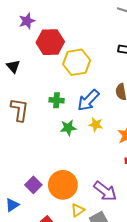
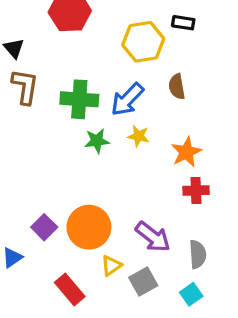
yellow hexagon: (77, 62) -> (143, 42), moved
green cross: (57, 100) -> (79, 99), size x1.6
brown L-shape: (20, 110) -> (25, 87), moved

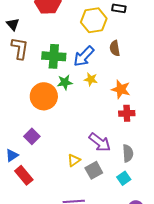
orange star: (186, 152) -> (121, 89), turned -30
orange circle: (89, 227) -> (44, 96), moved
red rectangle: (70, 289) -> (24, 175), moved

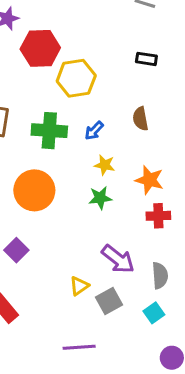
yellow hexagon: (94, 20) -> (76, 78), moved
blue arrow: (84, 56) -> (94, 131), size x0.6
green star: (65, 82) -> (100, 198), moved

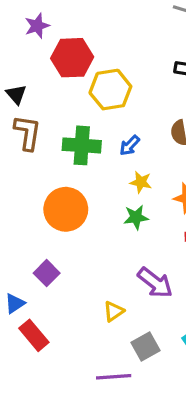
gray square: (109, 301) -> (146, 346), moved

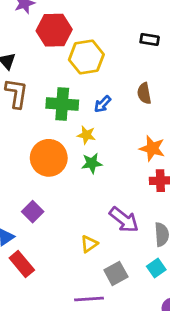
yellow star: (141, 182) -> (86, 135), moved
green star: (136, 217) -> (92, 163), moved

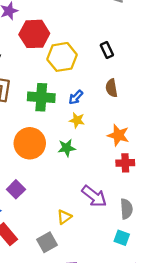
black rectangle: (150, 40) -> (107, 50), moved, turned 56
yellow star: (86, 135) -> (77, 120), moved
cyan square: (156, 268) -> (122, 238), turned -35
gray square: (116, 273) -> (47, 242), moved

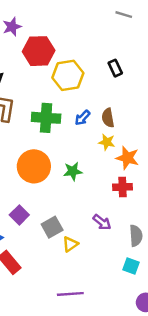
brown semicircle: (111, 88) -> (108, 118), moved
yellow star: (77, 120) -> (107, 142), moved
red cross: (125, 163) -> (123, 187), moved
purple arrow: (94, 196) -> (102, 222), size x0.7
gray square: (47, 242) -> (52, 227), moved

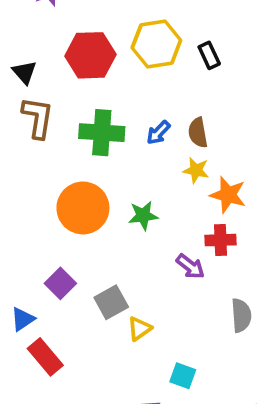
red hexagon: (39, 51) -> (90, 55), moved
yellow hexagon: (68, 75) -> (156, 44), moved
purple arrow: (102, 222) -> (190, 266), moved
cyan square: (131, 266) -> (183, 376), moved

